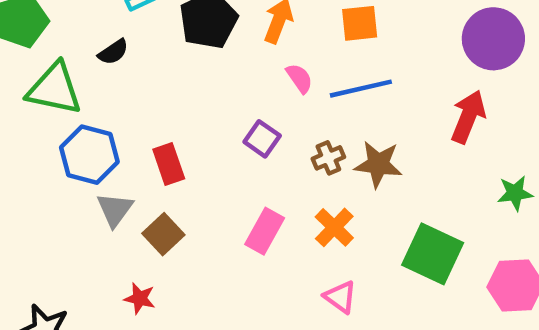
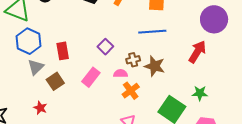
pink semicircle: (299, 78) -> (121, 73), moved, turned -64
green star: (515, 193) -> (200, 93), moved
pink rectangle: (265, 231) -> (91, 77), moved

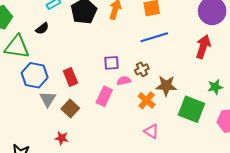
purple square: (105, 47) -> (112, 63), turned -35
brown star: (155, 66) -> (166, 86), moved
pink semicircle: (121, 73) -> (124, 81), moved

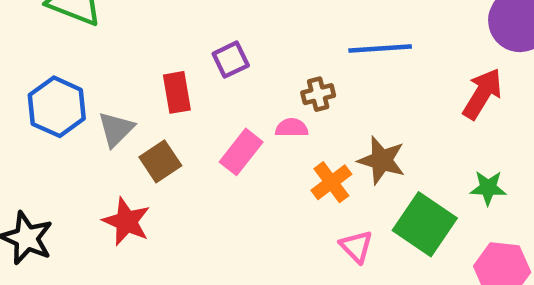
purple square: (112, 63) -> (231, 60), moved, turned -35
brown cross: (142, 69) -> (318, 94), moved
blue hexagon: (35, 75) -> (57, 107), moved
pink triangle: (151, 131) -> (356, 246), moved
red star: (62, 138) -> (126, 222), size x1.5

